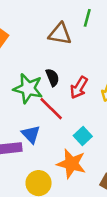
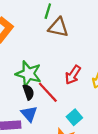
green line: (87, 18) -> (48, 11), moved
black semicircle: (52, 77) -> (28, 92), moved

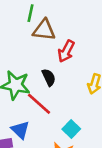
red arrow: (73, 75) -> (66, 51), moved
black semicircle: (28, 92) -> (49, 77), moved

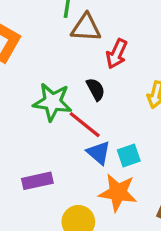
cyan square: (71, 129) -> (129, 155), turned 30
blue triangle: (20, 130) -> (99, 153), moved

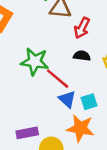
black semicircle: (96, 89) -> (82, 56), moved, turned -56
purple rectangle: (37, 181) -> (27, 133), moved

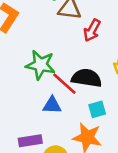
black semicircle: (82, 56) -> (87, 78), moved, size x1.6
blue triangle: (67, 99) -> (52, 105), moved, turned -42

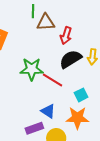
black semicircle: (87, 78) -> (71, 59), moved, turned -30
blue triangle: (52, 105) -> (48, 111), moved, turned 42

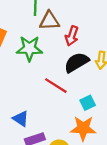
green star: (32, 69) -> (29, 48), moved
blue triangle: (48, 111) -> (21, 119), moved

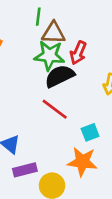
green star: (29, 48) -> (49, 56), moved
black semicircle: (77, 62) -> (60, 76), moved

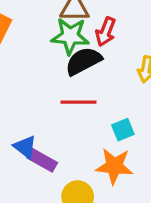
red line: (55, 109) -> (78, 102), turned -36
purple rectangle: (25, 170) -> (42, 160), moved, turned 45

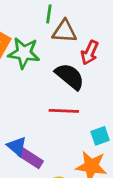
green star: (70, 36) -> (24, 53), moved
black semicircle: (83, 61) -> (70, 76), turned 64

